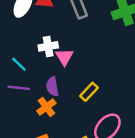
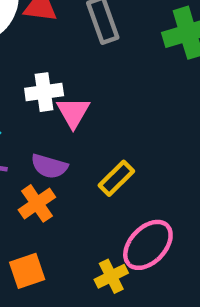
purple semicircle: (52, 87) -> (49, 166), turned -66

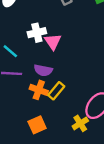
yellow rectangle: (116, 178) -> (56, 91), moved
orange cross: (37, 203) -> (39, 90), turned -30

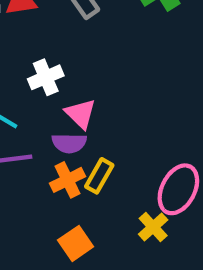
pink triangle: (53, 42) -> (81, 114), moved
orange cross: (39, 90) -> (67, 180), turned -36

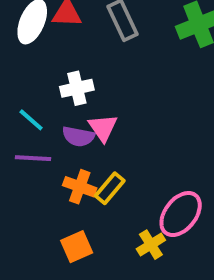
purple semicircle: (69, 143) -> (78, 136), moved
orange cross: (67, 180) -> (80, 187), turned 36

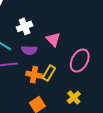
pink triangle: (103, 128) -> (53, 39), moved
pink ellipse: (181, 214) -> (80, 61), moved

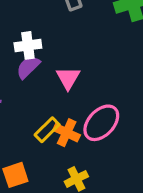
purple semicircle: (29, 50) -> (28, 67), moved, turned 119
orange cross: (34, 75) -> (67, 133), moved

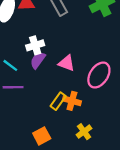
pink triangle: (68, 78) -> (67, 63), turned -30
pink ellipse: (101, 123) -> (99, 75), moved

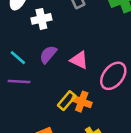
white cross: (35, 45) -> (41, 19), moved

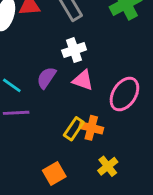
white cross: (41, 19) -> (74, 50), moved

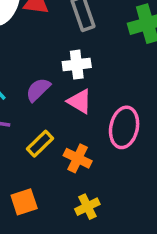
pink ellipse: (124, 94) -> (124, 127), turned -32
yellow rectangle: (74, 129) -> (40, 144), moved

